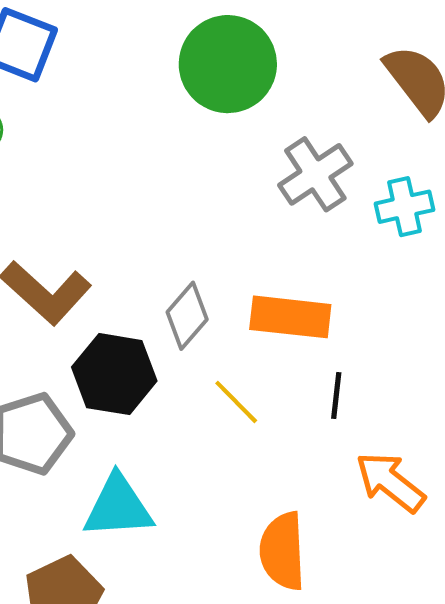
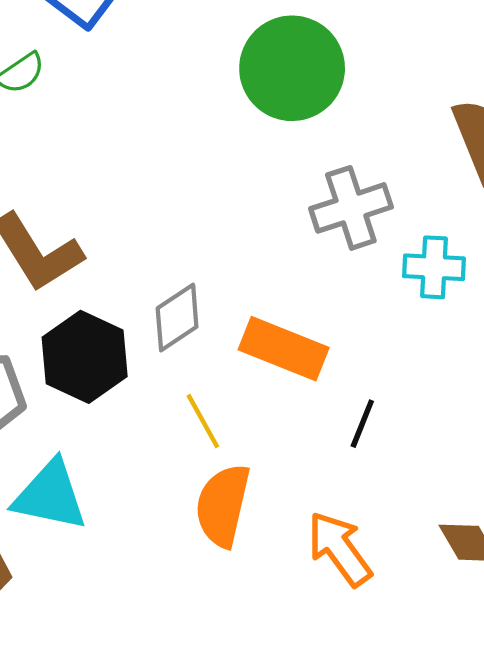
black line: (336, 396) -> (362, 424), moved
orange semicircle: (283, 551) -> (223, 505), moved

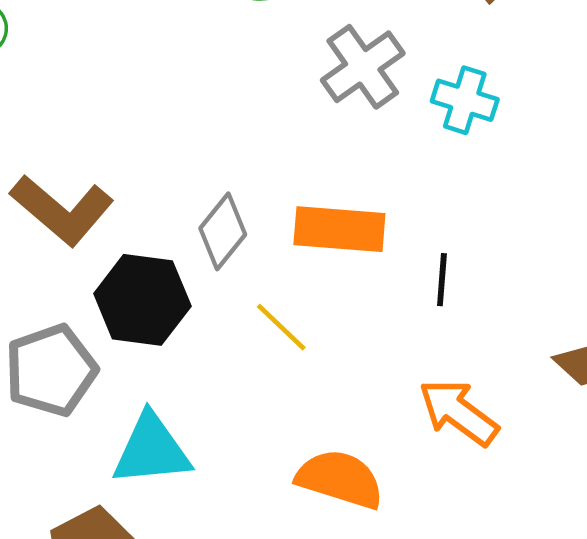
cyan cross: (434, 267) -> (465, 100), turned 32
orange semicircle: (223, 505) -> (340, 479), moved, turned 112

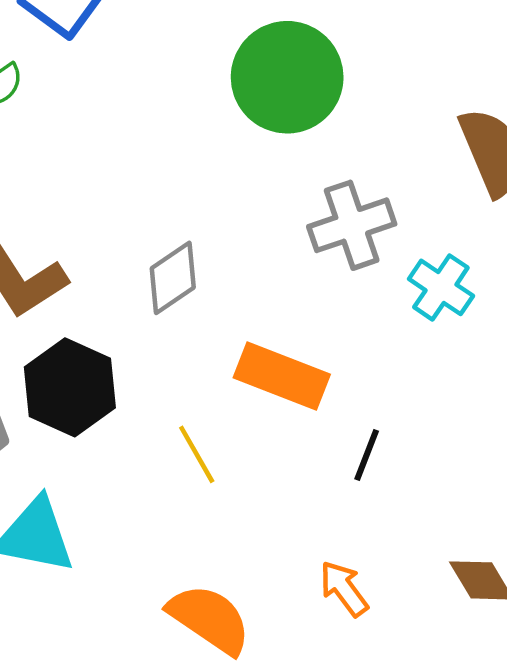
gray diamond: (223, 231) -> (173, 278), moved
orange arrow: (458, 412) -> (344, 589), size x0.7

